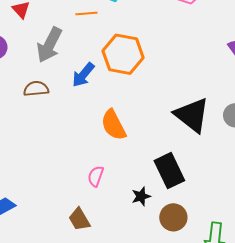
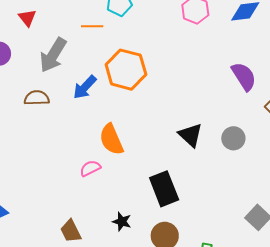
black triangle: (192, 115) -> (190, 135), size x0.7
pink semicircle: (96, 176) -> (90, 168), moved, turned 40
black star: (141, 196) -> (122, 222), moved, turned 30

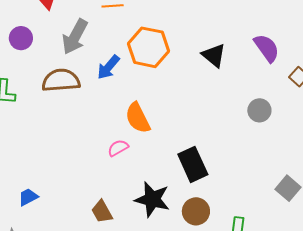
brown semicircle: (37, 98) -> (61, 80), size x1.5
black triangle: (190, 135) -> (214, 55), moved
black star: (122, 222) -> (152, 199), size x1.8

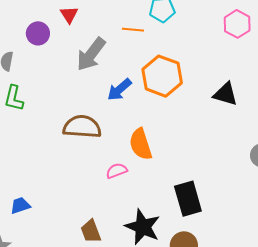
purple circle: (21, 38) -> (38, 33), moved
black triangle: (214, 55) -> (225, 94), turned -32
brown semicircle: (61, 80) -> (82, 127), moved

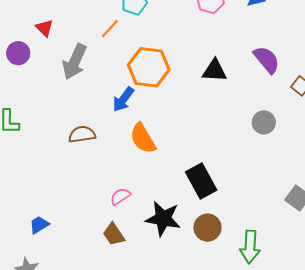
orange line: (133, 30) -> (110, 28), turned -40
blue arrow: (119, 90) -> (123, 99), moved
brown semicircle: (82, 127) -> (82, 134), size x0.7
pink semicircle: (117, 171) -> (120, 196), moved

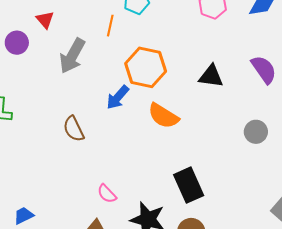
orange line: (110, 28) -> (110, 26), turned -35
brown semicircle: (82, 134) -> (74, 129), turned -112
orange semicircle: (143, 138) -> (163, 116), moved, turned -32
pink semicircle: (120, 196) -> (107, 194), turned -105

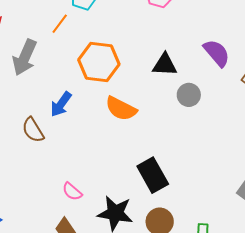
orange line: (110, 26) -> (60, 24), turned 30
blue arrow: (118, 97) -> (61, 104), moved
gray circle: (256, 132) -> (189, 95), moved

